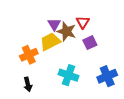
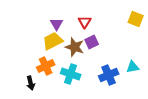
brown star: (66, 31) -> (75, 47), moved
orange cross: (29, 55) -> (46, 66), moved

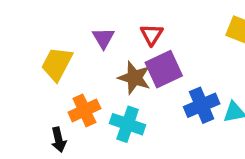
yellow trapezoid: (53, 41) -> (57, 64), moved, turned -35
purple square: (92, 42) -> (164, 69), size x1.5
blue cross: (109, 75) -> (202, 105), moved

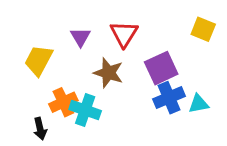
red triangle: (152, 35) -> (124, 34), size x1.4
purple square: (164, 69) -> (161, 68), moved
cyan cross: (128, 124) -> (85, 110), moved

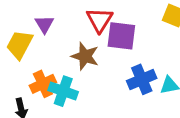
purple triangle: (80, 37) -> (44, 24), moved
purple square: (161, 68) -> (121, 36), moved, turned 32

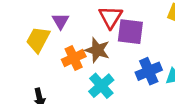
orange cross: (43, 84) -> (74, 58), moved
cyan cross: (63, 91) -> (101, 86), moved, turned 30

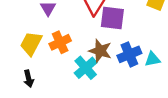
yellow trapezoid: (38, 40) -> (31, 43), moved
brown star: (97, 50) -> (100, 51), moved

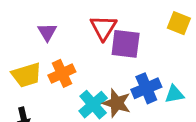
yellow trapezoid: (31, 43) -> (26, 75), turned -135
brown star: (100, 51) -> (117, 103), moved

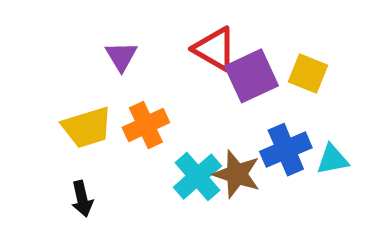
yellow square: (179, 23) -> (308, 73), moved
red triangle: (103, 28) -> (215, 49), turned -32
purple square: (126, 44) -> (251, 76), turned -32

